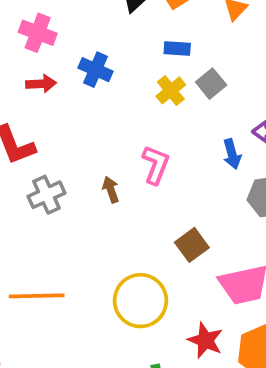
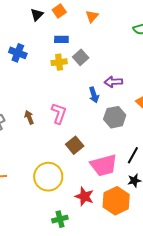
yellow cross: (171, 90) -> (59, 62), turned 35
pink L-shape: (156, 165) -> (59, 113), moved

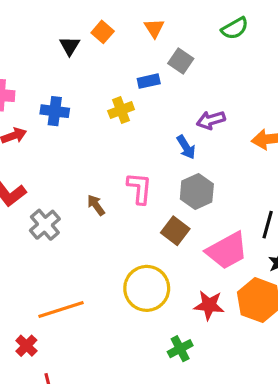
blue rectangle: (61, 39) -> (149, 81), moved
gray square: (81, 57) -> (181, 61), moved
gray hexagon: (115, 117) -> (197, 191), moved

